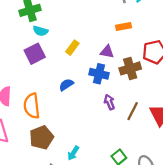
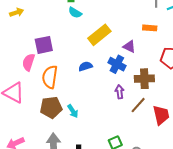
yellow rectangle: (72, 48) -> (99, 35), size x1.6
purple square: (35, 54) -> (44, 45), moved
brown cross: (130, 68) -> (144, 79), moved
cyan arrow: (73, 153) -> (73, 111), moved, turned -80

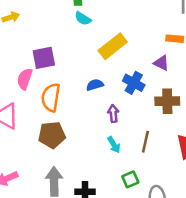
purple triangle: (129, 47) -> (161, 63), moved
purple arrow: (120, 92) -> (113, 114), moved
brown line: (138, 105) -> (145, 142), moved, turned -30
cyan arrow: (73, 111) -> (114, 145), moved

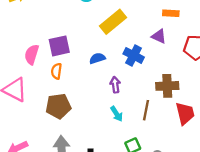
purple square: (44, 58) -> (59, 46), moved
orange semicircle: (51, 97) -> (56, 71), size x0.6
brown cross: (167, 101) -> (167, 86), moved

